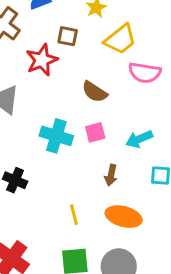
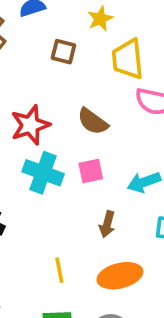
yellow trapezoid: (120, 39) -> (128, 59), turned 120
red star: (42, 60) -> (30, 125), moved
orange ellipse: (124, 217) -> (120, 276), turned -32

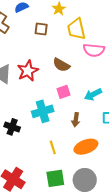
cyan cross: (43, 173) -> (43, 111), moved, turned -30

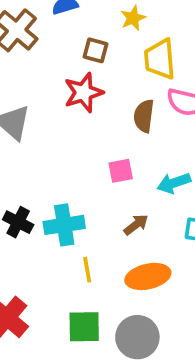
brown semicircle: (61, 65) -> (144, 116), moved, turned 60
red star: (28, 71) -> (84, 93), moved
cyan cross: (43, 111) -> (64, 225), moved
brown arrow: (76, 120) -> (136, 225), turned -144

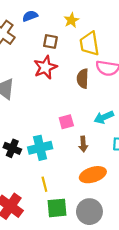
pink square: (121, 171) -> (66, 122), moved
brown arrow: (136, 225) -> (83, 144), turned 128
yellow line: (87, 270) -> (44, 184), moved

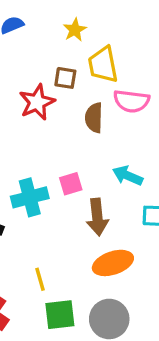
brown square: (50, 41) -> (65, 78), moved
cyan arrow: (104, 117) -> (128, 176), turned 48
brown arrow: (83, 144) -> (97, 217), size x1.5
cyan cross: (40, 148) -> (30, 197), moved

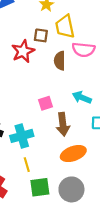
cyan cross: (30, 197) -> (22, 136), moved

